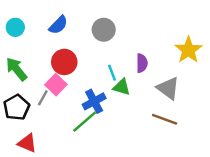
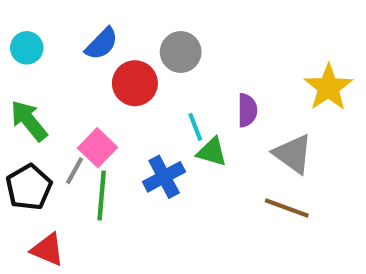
red circle: (64, 62) -> (135, 83), moved
green line: (85, 122) -> (102, 196), moved, turned -44

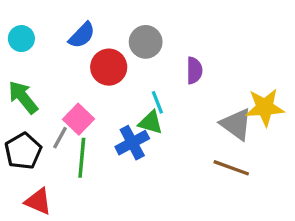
yellow star: (328, 87) -> (265, 107), moved, turned 30
purple semicircle: (247, 110) -> (194, 70), moved
green triangle: (212, 152) -> (151, 122), moved

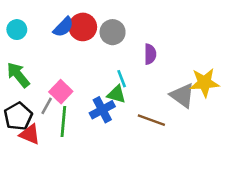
red circle: (109, 67) -> (83, 27), moved
brown line: (231, 168) -> (151, 120), moved
red triangle: (38, 201) -> (30, 134), moved

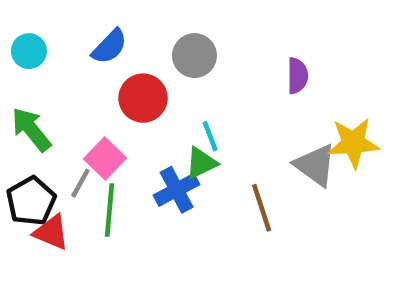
red circle: (83, 27) -> (143, 98), moved
purple semicircle: (150, 54) -> (297, 76), moved
green triangle: (116, 94) -> (201, 163), turned -42
brown line: (151, 120) -> (262, 208), turned 52

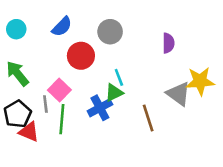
gray line: (80, 183) -> (45, 104), turned -36

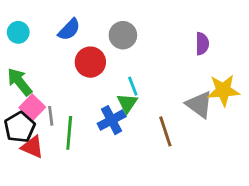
purple semicircle: (168, 43) -> (202, 44), moved
pink square: (59, 90) -> (32, 107), moved
green triangle: (114, 93) -> (127, 103), turned -30

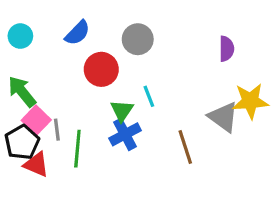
green triangle: (127, 103) -> (122, 111), moved

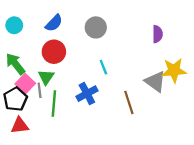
red circle: (101, 69) -> (54, 52), moved
green triangle: (122, 111) -> (46, 77), moved
red triangle: (36, 164) -> (20, 126), moved, turned -30

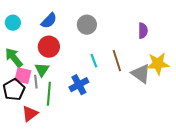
pink square: (25, 84) -> (23, 76), turned -30
brown line: (129, 102) -> (117, 61), moved
red triangle: (20, 126) -> (30, 114), moved, turned -30

